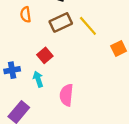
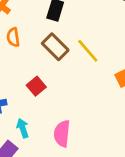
brown rectangle: (61, 22) -> (55, 47), turned 70
cyan arrow: (38, 79) -> (23, 128), moved

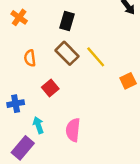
orange semicircle: (13, 37) -> (30, 58), moved

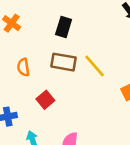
brown rectangle: (67, 53) -> (64, 62), turned -35

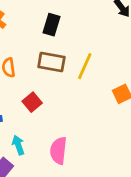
yellow line: (95, 66) -> (85, 66), turned 65

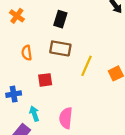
yellow line: (85, 66) -> (86, 66), moved
red square: (32, 102) -> (45, 80), turned 32

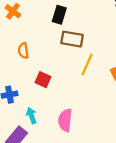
brown rectangle: (60, 48) -> (72, 39), moved
red square: (45, 80) -> (43, 80), turned 32

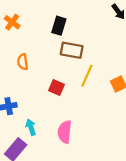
red square: (43, 80) -> (56, 88), moved

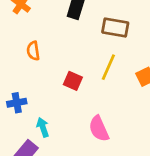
brown rectangle: (72, 50) -> (115, 28), moved
pink semicircle: (65, 132) -> (99, 129), moved, turned -30

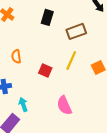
brown rectangle: (115, 28) -> (76, 31), turned -30
orange semicircle: (33, 51) -> (16, 56), moved

